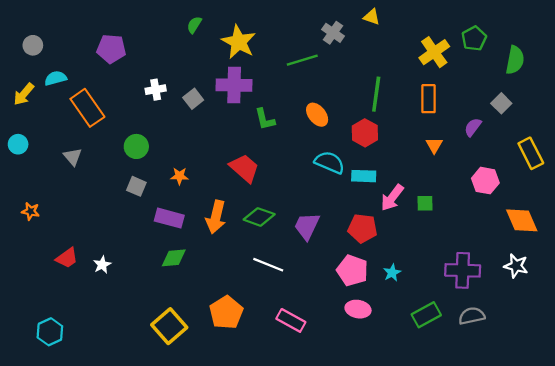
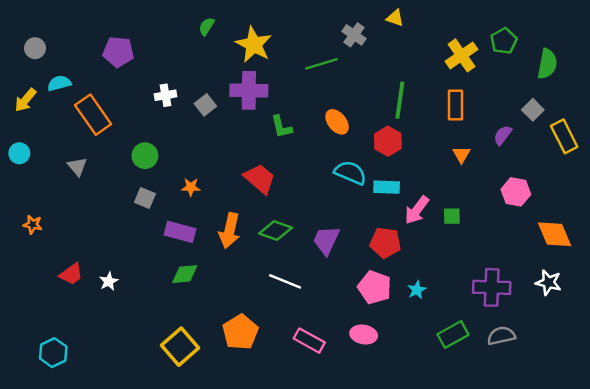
yellow rectangle: (531, 153) -> (564, 136), moved
pink ellipse: (358, 309) -> (364, 334), moved

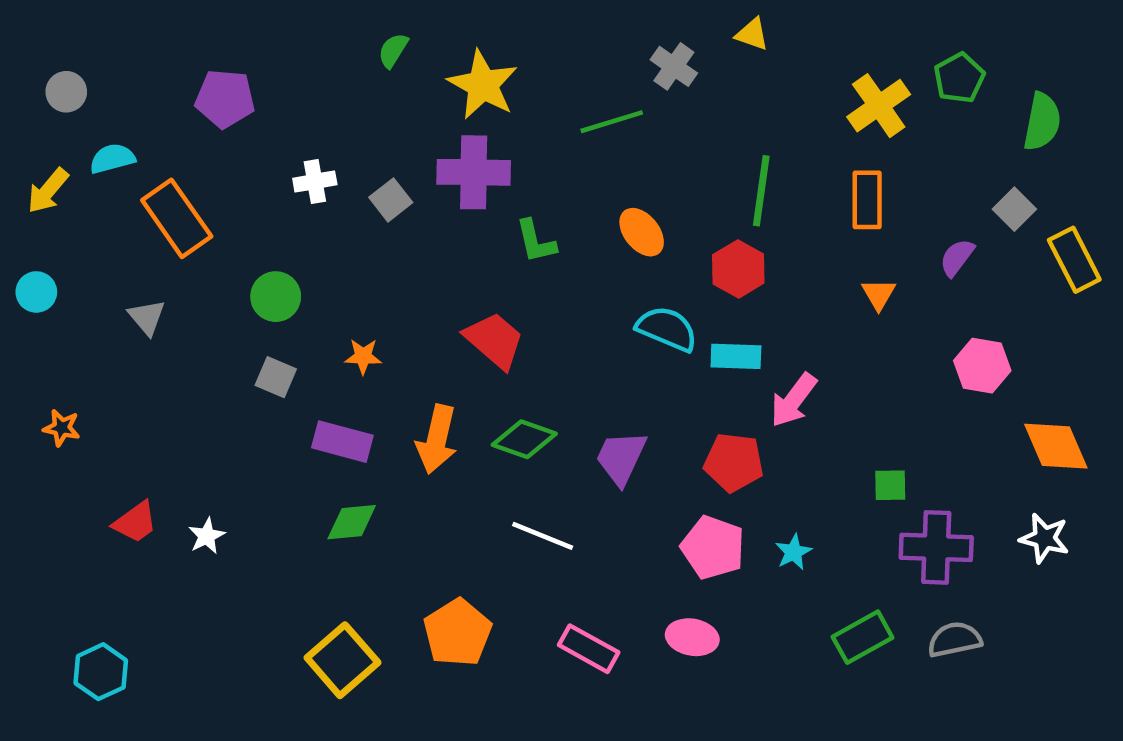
green square: (452, 216) -> (890, 485), moved

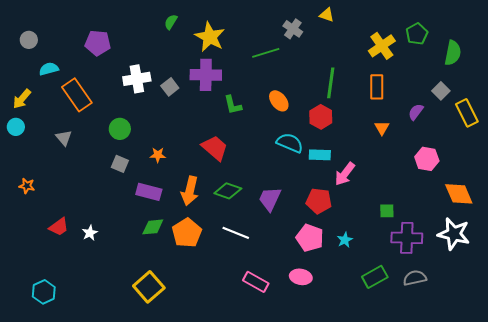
white cross: (315, 182) -> (137, 79), size x1.5
yellow arrow: (48, 191) -> (22, 99), moved
white star: (1044, 538) -> (454, 234), size x1.5
orange pentagon: (457, 633) -> (187, 233), moved

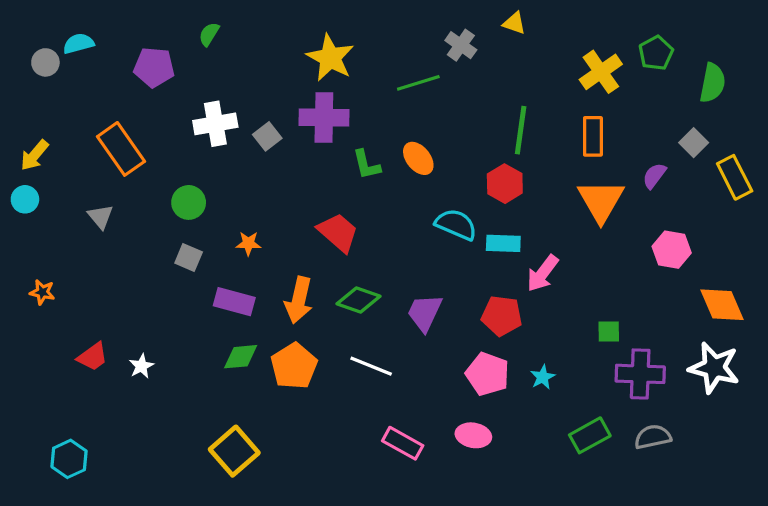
green semicircle: (171, 22) -> (209, 34), moved
cyan semicircle: (49, 69) -> (78, 44), moved
orange ellipse: (279, 101) -> (418, 158), moved
orange triangle: (382, 128) -> (601, 201), size x2.0

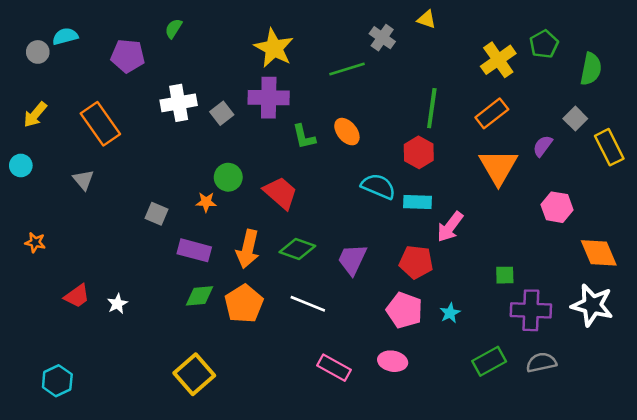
orange rectangle: (593, 136) -> (492, 113), turned 52
yellow arrow: (34, 155) -> (35, 115), moved
green circle: (189, 202) -> (228, 177), moved

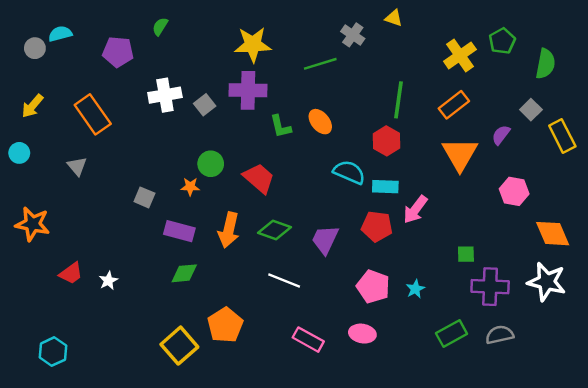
yellow star: (274, 48) -> (253, 45), turned -30
orange star: (35, 242) -> (32, 224), size x1.8
red pentagon: (416, 262) -> (377, 226), moved
orange pentagon: (244, 304) -> (225, 325), moved

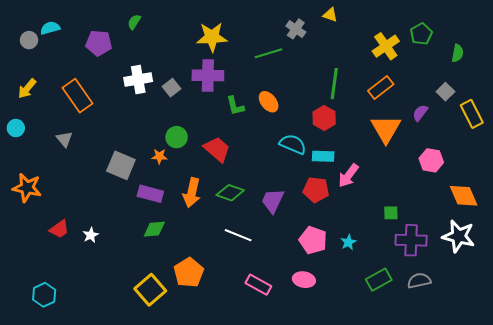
green semicircle: (545, 64) -> (458, 53), size x0.7
gray square: (144, 197) -> (121, 165), size x1.6

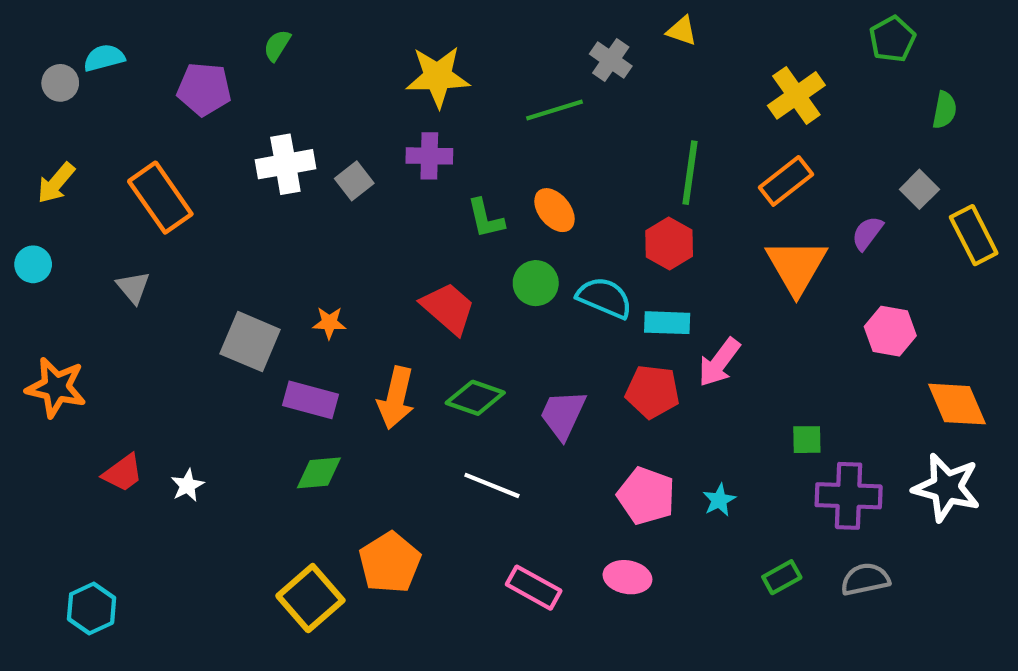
green pentagon: (421, 34) -> (892, 39), moved
purple cross: (208, 75) -> (429, 156), size x0.7
green circle: (177, 137) -> (536, 283), moved
green rectangle: (379, 280) -> (782, 577), size x0.7

